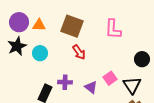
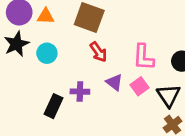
pink L-shape: (113, 29) -> (143, 57), moved
purple triangle: (91, 87) -> (114, 82), moved

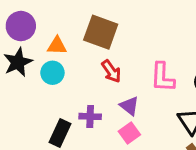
orange triangle: (46, 16) -> (57, 46), moved
pink square: (139, 86) -> (129, 133), moved

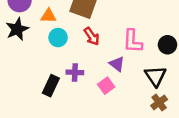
cyan circle: (52, 73) -> (58, 38), moved
purple triangle: (129, 106) -> (117, 64), moved

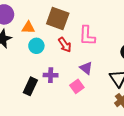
pink L-shape: (133, 41) -> (87, 36), moved

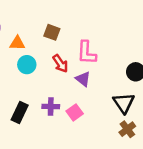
brown square: (58, 18) -> (52, 32), size x0.6
purple triangle: (86, 68) -> (83, 79), moved
purple cross: (51, 75) -> (51, 106), moved

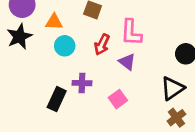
red arrow: (60, 63) -> (102, 44), turned 60
black triangle: (124, 103) -> (172, 88), turned 30
purple cross: (51, 106) -> (82, 83), moved

